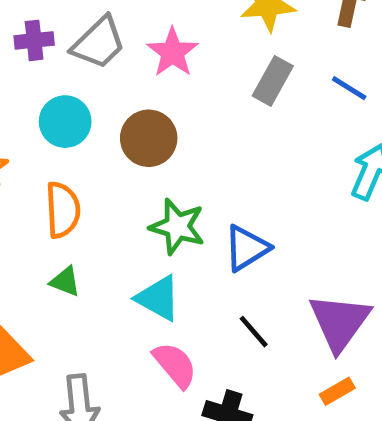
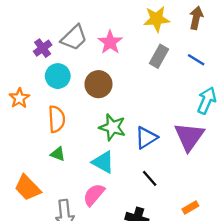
purple cross: (34, 40) -> (43, 48), moved, turned -30
purple triangle: (340, 322) -> (189, 137), moved
pink semicircle: (175, 365) -> (94, 195), moved, turned -100

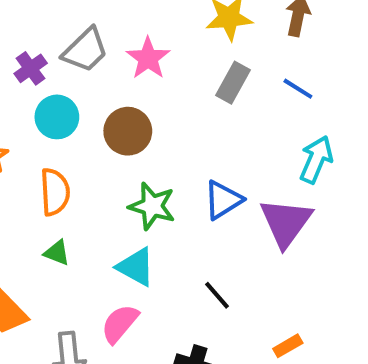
blue triangle: (146, 138) -> (223, 200), moved

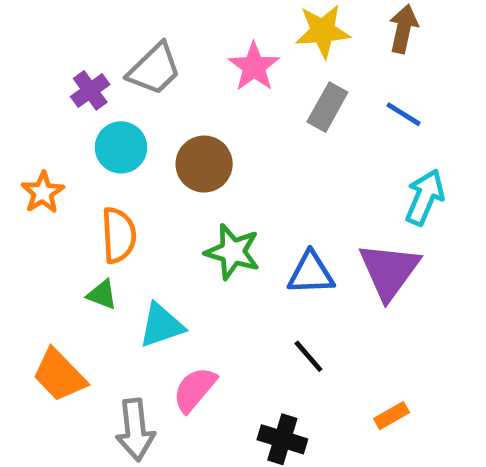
pink star: (148, 58) -> (254, 67), moved
blue triangle: (223, 200) -> (311, 273), moved, turned 30
green triangle: (57, 253) -> (102, 295), moved
cyan triangle: (136, 267) -> (161, 325), moved, turned -48

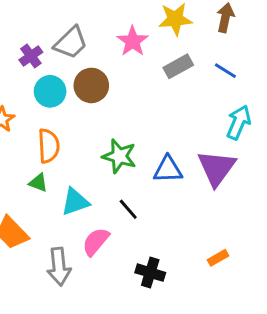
gray rectangle: (327, 107) -> (178, 66), turned 32
brown circle: (204, 164) -> (91, 85), moved
black line: (308, 356) -> (128, 209), moved

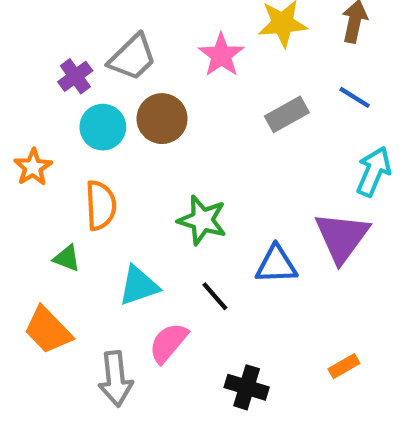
gray rectangle: (178, 66) -> (287, 114), moved
blue triangle: (168, 169) -> (276, 265), moved
green triangle: (38, 183) -> (67, 258), moved

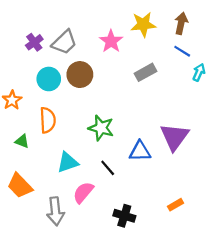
purple cross: (75, 76) -> (34, 42), moved
blue line: (355, 97) -> (182, 51), moved
cyan arrow: (374, 171) -> (199, 72), moved, size x0.7
green triangle: (67, 258) -> (22, 141), moved

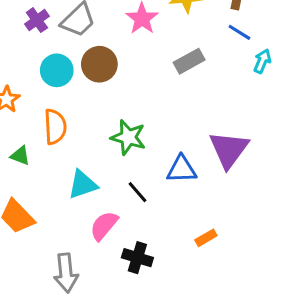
orange rectangle: (176, 205) -> (206, 238), moved
gray arrow: (55, 211) -> (66, 273), moved
black cross: (124, 216) -> (137, 258), moved

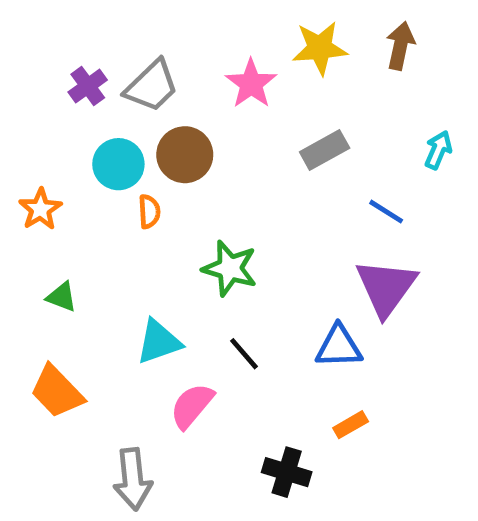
blue line: (239, 32) -> (386, 212), moved
orange semicircle: (55, 127) -> (149, 212), moved, size x0.6
blue triangle: (182, 169) -> (339, 347), moved
black cross: (137, 258) -> (287, 472), moved

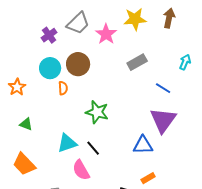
purple cross: (88, 86) -> (49, 35), moved
gray trapezoid: (152, 86) -> (78, 23), moved
black line: (244, 354) -> (93, 148), moved
pink semicircle: (192, 406) -> (81, 170), turned -70

